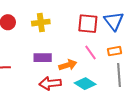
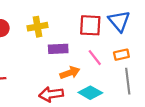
purple rectangle: (43, 58) -> (58, 49), moved

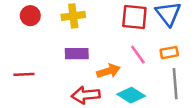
purple rectangle: (58, 49) -> (77, 54), moved

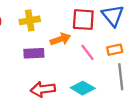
orange arrow: (108, 71) -> (60, 39), moved

